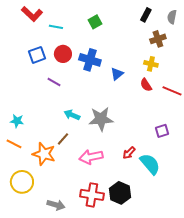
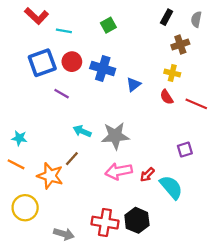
blue square: (37, 55) -> (42, 63), size x1.4
pink arrow: (91, 157) -> (119, 171), moved

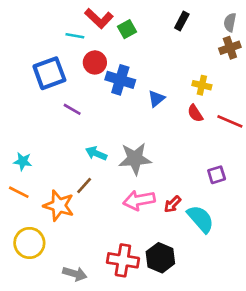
red L-shape: (36, 16) -> (99, 18), moved
black rectangle: (167, 17) -> (182, 21), moved
brown cross: (180, 45) -> (230, 48), moved
red circle: (72, 62) -> (95, 62), moved

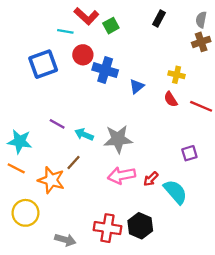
purple line: (72, 109) -> (57, 124), moved
cyan star: (23, 161) -> (20, 141), size x1.5

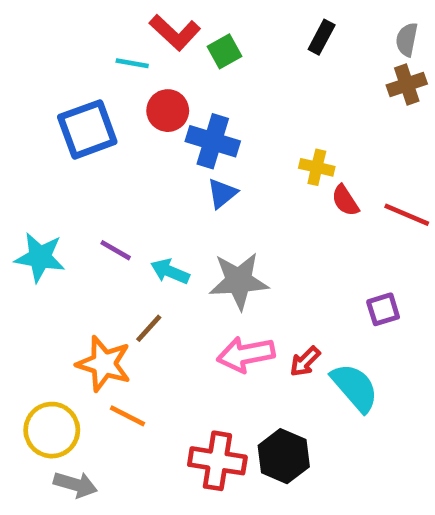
yellow cross: (177, 75) -> (317, 167), moved
blue triangle: (137, 86) -> (222, 193), moved
cyan star: (20, 141) -> (40, 257), moved
orange line: (16, 168) -> (127, 416), moved
gray arrow: (65, 240) -> (75, 484), moved

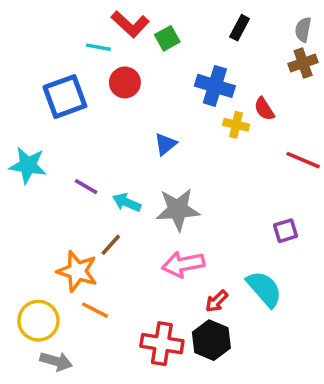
blue cross: (213, 141) -> (215, 86), moved
red semicircle: (345, 200) -> (264, 109), moved
cyan star: (40, 257) -> (28, 165), moved
red arrow: (305, 361) -> (217, 301), moved

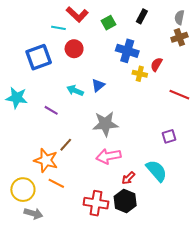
green square: (167, 38) -> (108, 23), moved
red semicircle: (264, 109) -> (156, 64), turned 64
cyan arrow: (127, 202) -> (75, 90), moved

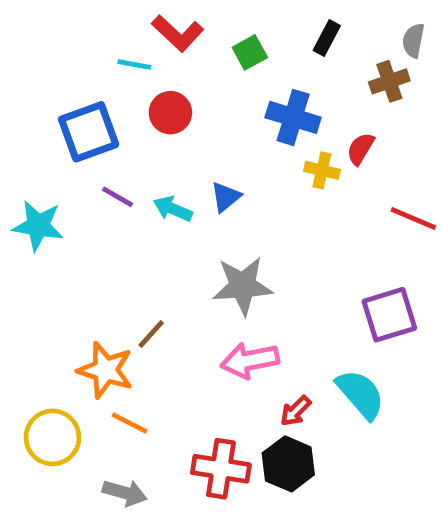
brown cross: (179, 37) -> (389, 81), moved
purple line: (51, 110) -> (117, 197), moved
purple square: (169, 136) -> (389, 315), size x1.6
gray arrow: (33, 214) -> (125, 493), moved

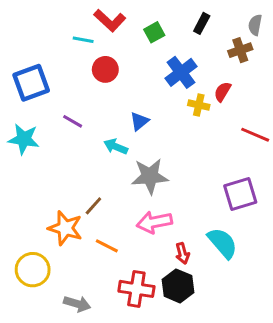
blue cross: (293, 117) -> (181, 72), turned 36
blue square: (89, 132) -> (31, 83), moved
cyan arrow: (173, 209) -> (116, 147), moved
red arrow: (296, 411) -> (182, 253), turned -60
orange line: (130, 423) -> (107, 246), moved

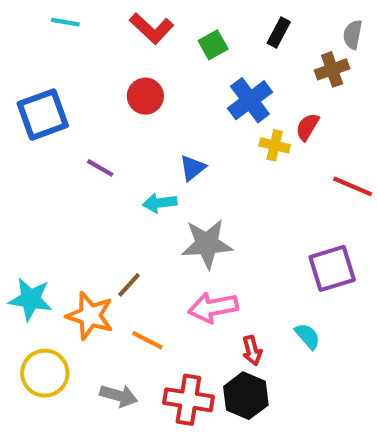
cyan line: (83, 40) -> (65, 22), moved
cyan star: (24, 139) -> (30, 299), moved
cyan arrow: (116, 147) -> (160, 203), turned -30
cyan semicircle: (222, 243) -> (307, 336), size x0.6
gray arrow: (77, 304) -> (119, 396), moved

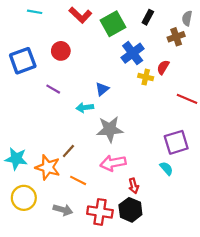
green square: (213, 45) -> (113, 24), size x1.6
red circle: (145, 96) -> (61, 51), moved
cyan semicircle: (307, 336) -> (166, 168), moved

